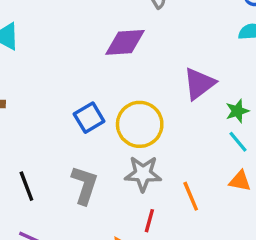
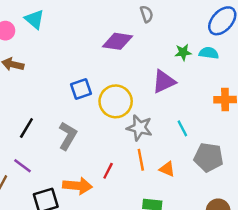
green star: (237, 111) -> (183, 52), moved
gray star: (143, 174) -> (139, 128), moved
orange triangle: (240, 181) -> (167, 169), moved
black line: (26, 186) -> (26, 128), turned 40

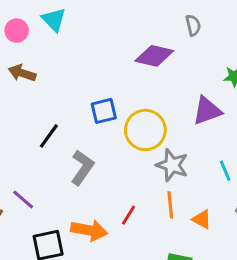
black line: (26, 128) -> (49, 136), moved

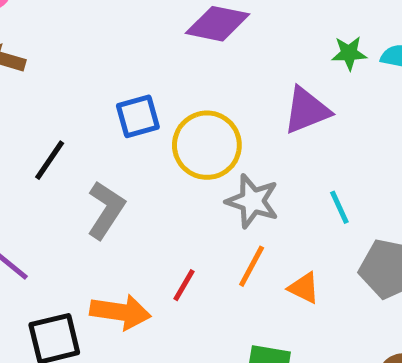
orange line: (170, 205) -> (252, 266), turned 36

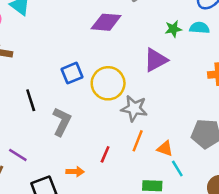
black line: (50, 160) -> (31, 100), turned -45
cyan line: (339, 207) -> (177, 169), moved
orange arrow: (120, 312) -> (75, 172), size x0.6

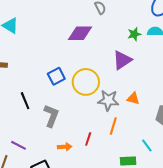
orange triangle: (165, 148) -> (133, 98), moved
orange arrow: (75, 172) -> (65, 147), moved

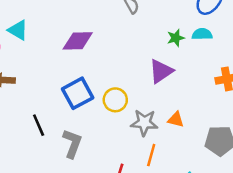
purple diamond: (80, 33) -> (78, 41), moved
blue square: (56, 76) -> (78, 93), size x1.4
yellow circle: (86, 82) -> (115, 100), size x0.7

